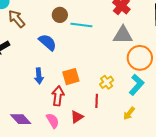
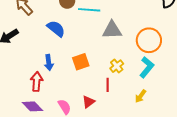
gray triangle: (123, 35) -> (112, 30), moved
red arrow: (58, 96) -> (37, 81), moved

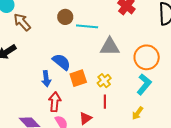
blue semicircle: (56, 29) -> (61, 62), moved
yellow cross: (117, 66) -> (104, 81), moved
red arrow: (37, 81) -> (55, 102), moved

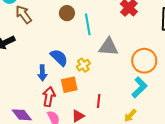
cyan line: (87, 26) -> (88, 24), turned 70
orange square: (78, 78) -> (69, 85), moved
yellow cross: (104, 81) -> (83, 65), moved

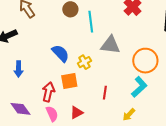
blue arrow: (42, 73) -> (19, 69), moved
red line: (99, 101) -> (105, 93), moved

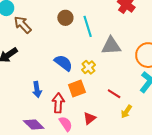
blue arrow: (19, 69) -> (37, 89), moved
red line: (105, 93) -> (114, 94), turned -56
yellow arrow: (129, 115) -> (126, 112), moved

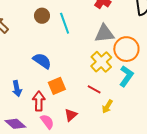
gray triangle: (111, 46) -> (104, 34), moved
yellow cross: (88, 67) -> (101, 62), moved, size x1.5

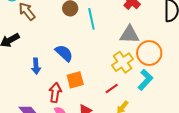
blue arrow: (17, 89) -> (36, 66), moved
red line: (94, 89) -> (112, 88), turned -72

